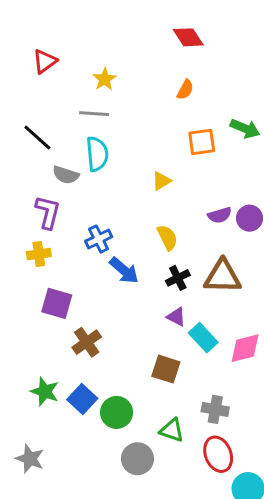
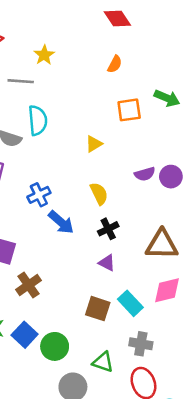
gray line: (94, 114) -> (21, 81), moved
brown triangle: (223, 276) -> (162, 245), moved
cyan rectangle: (203, 338) -> (130, 303), moved

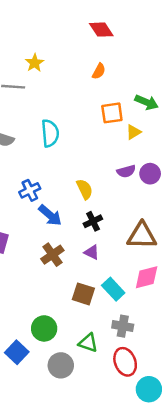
cyan semicircle: (38, 120) -> (50, 133), moved
yellow triangle: (94, 144) -> (133, 132), moved
brown cross: (28, 285) -> (52, 255), moved
blue square: (25, 335) -> (17, 352), moved

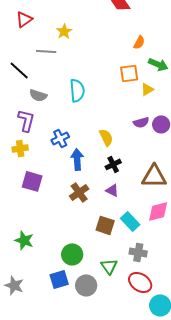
orange semicircle: (99, 71) -> (139, 42), moved
blue arrow: (50, 215) -> (77, 159), turned -135
green triangle: (88, 343) -> (109, 266), turned 36
blue square: (17, 352) -> (59, 279), moved, turned 30
red ellipse: (125, 362) -> (140, 282), turned -35

